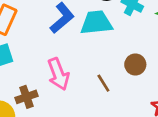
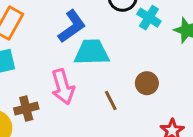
cyan trapezoid: (96, 23) -> (92, 52), moved

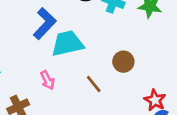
pink arrow: (63, 87) -> (47, 80), size x0.6

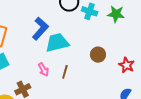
brown line: (94, 84) -> (65, 72), moved, turned 56
red star: (155, 100) -> (127, 65), moved

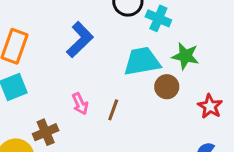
green star: (116, 14) -> (185, 56), moved
cyan trapezoid: (57, 43) -> (142, 61), moved

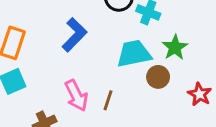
green star: (185, 56) -> (175, 47), turned 30
pink arrow: (80, 104) -> (76, 96), size x1.5

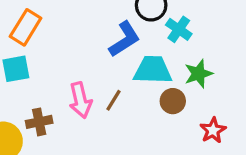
blue L-shape: (74, 35) -> (124, 39), moved
brown line: (108, 100) -> (113, 100), moved

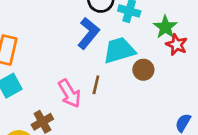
green star: (198, 74) -> (165, 27), moved
red star: (213, 130) -> (177, 45), moved

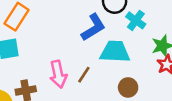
brown circle: (143, 70) -> (128, 87), moved

